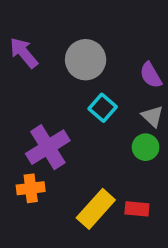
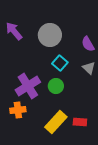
green circle: (146, 147) -> (56, 86), moved

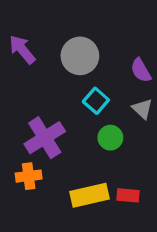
green circle: (56, 86) -> (110, 138), moved
yellow rectangle: (56, 122) -> (90, 195), turned 35

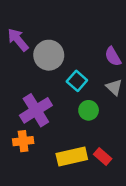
gray circle: (80, 56) -> (49, 55), moved
red rectangle: (128, 195) -> (103, 157), turned 36

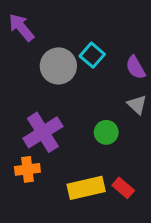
purple arrow: (18, 40) -> (21, 27), moved
cyan square: (77, 81) -> (92, 55), moved

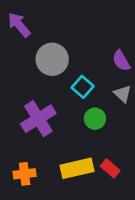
cyan square: (92, 55) -> (83, 87), moved
orange cross: (27, 169) -> (25, 174), moved

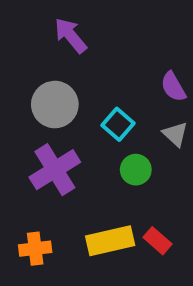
purple arrow: (19, 25) -> (71, 35), moved
gray circle: (52, 59) -> (55, 105), moved

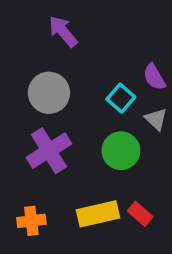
cyan square: (118, 124) -> (121, 98), moved
green circle: (136, 170) -> (121, 151), size x1.4

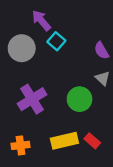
gray circle: (49, 93) -> (22, 48), moved
cyan square: (121, 98) -> (56, 41), moved

